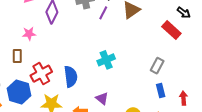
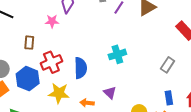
pink star: (29, 34) -> (52, 21), moved
blue rectangle: (161, 90) -> (169, 98), moved

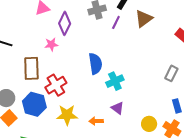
brown rectangle: (29, 43) -> (31, 68), size x1.6
cyan cross: (117, 54) -> (115, 81), moved
blue semicircle: (81, 68) -> (95, 64), moved

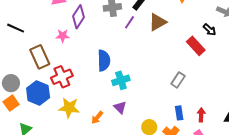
brown rectangle: (31, 68) -> (40, 57), turned -30
orange arrow: (96, 121) -> (97, 118), turned -56

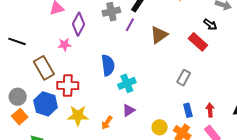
brown triangle: (158, 22) -> (159, 35), moved
red cross: (62, 77) -> (68, 85), turned 30
purple triangle: (120, 107) -> (129, 110), turned 48

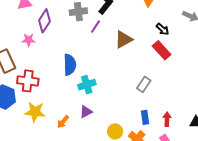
black arrow: (210, 25) -> (163, 29), moved

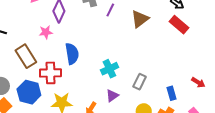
blue semicircle: (70, 65) -> (72, 54), moved
gray rectangle: (144, 84) -> (140, 82), moved
red arrow: (167, 119) -> (198, 82), moved, turned 128

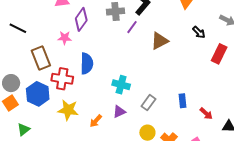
red rectangle: (179, 25) -> (219, 54), moved, turned 66
cyan cross: (109, 69) -> (121, 85), turned 30
blue rectangle: (171, 93) -> (183, 101), moved

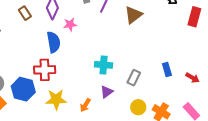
pink star: (65, 38) -> (70, 24), moved
brown rectangle: (41, 58) -> (25, 13), moved, size x0.6
blue semicircle: (87, 64) -> (54, 42), moved

